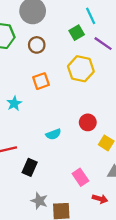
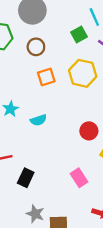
orange square: (41, 81) -> (46, 77), moved
cyan semicircle: (53, 134) -> (38, 120), moved
pink rectangle: (80, 177) -> (79, 178), moved

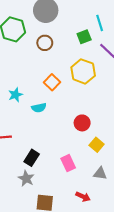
orange square: (46, 77) -> (52, 82), moved, turned -35
black rectangle: (26, 178) -> (32, 158), moved
gray star: (35, 214) -> (26, 178), moved

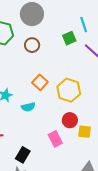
yellow hexagon: (83, 71) -> (69, 90), moved
yellow square: (97, 145) -> (85, 132), moved, turned -32
pink rectangle: (68, 163) -> (55, 139), moved

